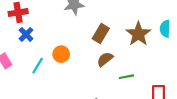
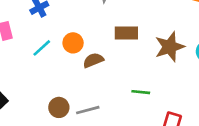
brown rectangle: (101, 33) -> (126, 33), turned 42
brown semicircle: (105, 59) -> (93, 60), moved

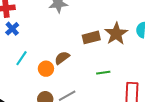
brown rectangle: (126, 33) -> (91, 37), moved
orange circle: (73, 43) -> (46, 69), moved

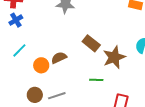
brown star: (116, 34) -> (114, 57), moved
brown rectangle: (91, 37) -> (91, 43), turned 42

